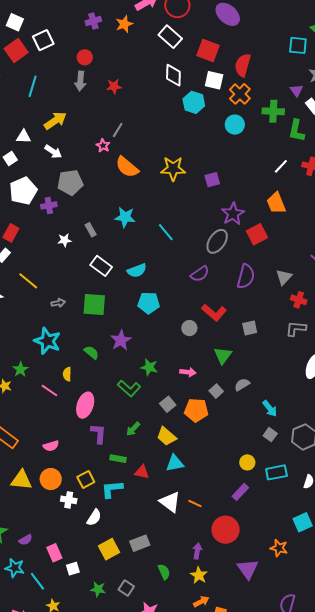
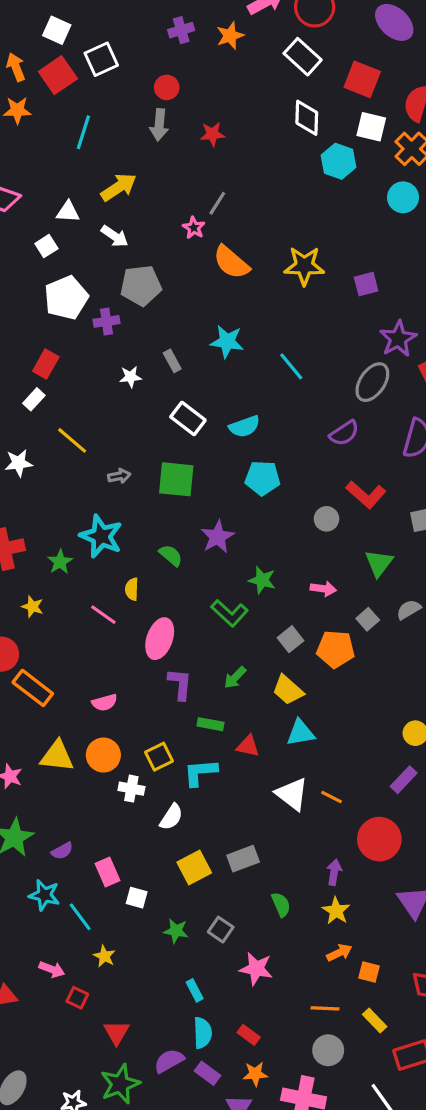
green star: (20, 369) -> (60, 562), moved
white square: (73, 569) -> (137, 898), turned 32

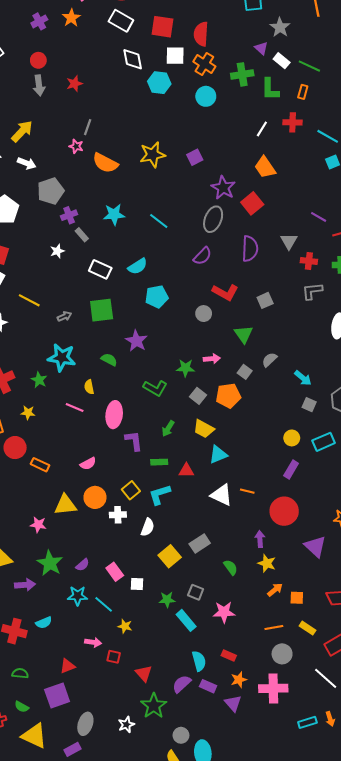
purple cross: (106, 321) -> (69, 215), moved
green star: (262, 580) -> (185, 368), moved
orange rectangle: (33, 688) -> (40, 465), size x0.7
cyan rectangle: (195, 990) -> (186, 620), moved, size x1.5

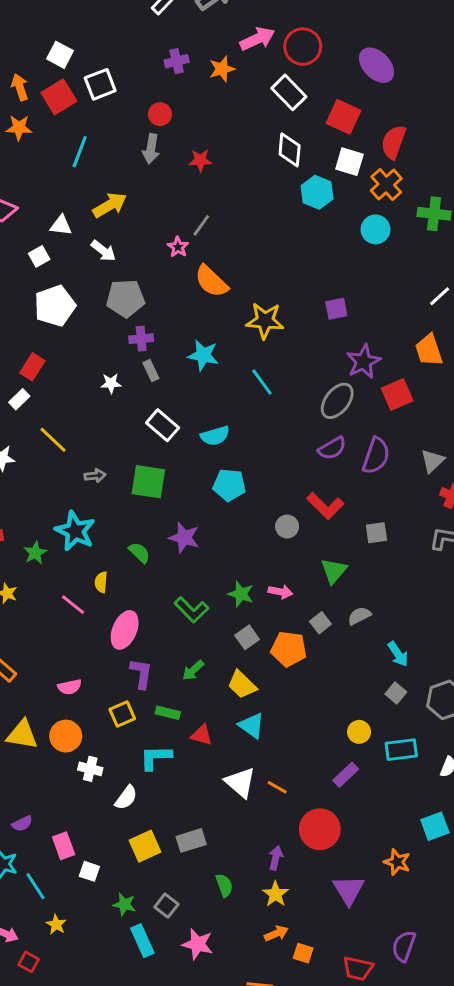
yellow star: (153, 155) -> (265, 321), moved
purple semicircle: (202, 256) -> (332, 448), moved
purple star: (136, 341) -> (184, 538), turned -30
cyan triangle: (218, 454) -> (252, 726), turned 42
yellow square: (131, 490) -> (122, 714), moved

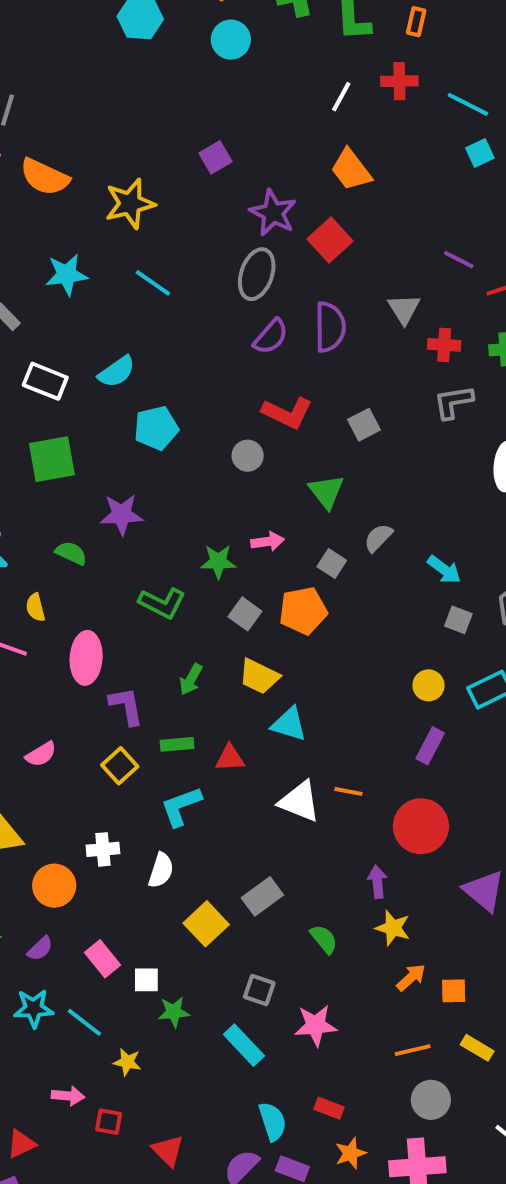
orange circle: (66, 736) -> (54, 886), moved
green star: (124, 904) -> (174, 1012), moved

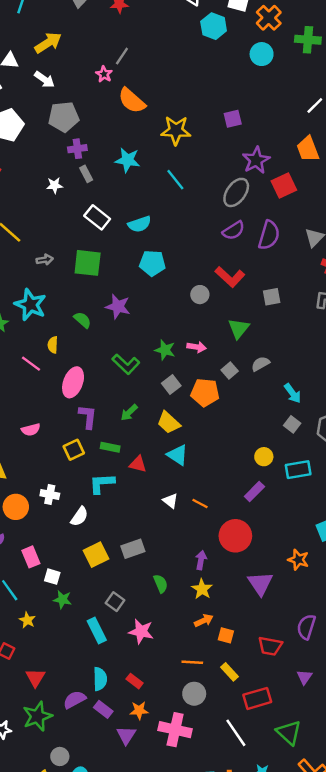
white triangle: (300, 801) -> (170, 501), size x0.6

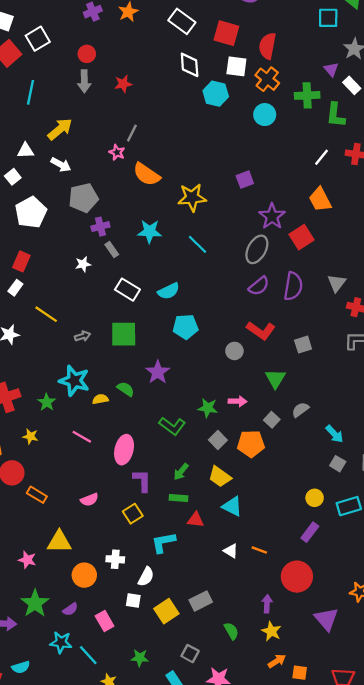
purple star: (118, 307) -> (158, 372), turned 30
yellow semicircle: (53, 345) -> (100, 399), moved, turned 84
green rectangle: (110, 447) -> (179, 498), moved
white square: (52, 577) -> (133, 601), moved

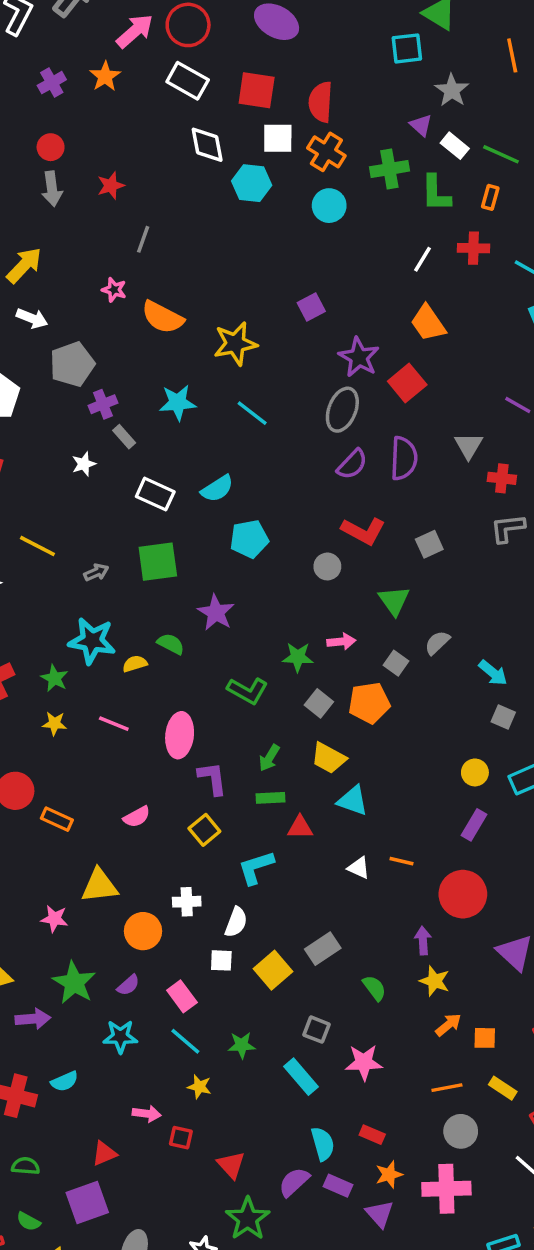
gray line: (132, 133) -> (143, 239), moved
yellow star: (30, 436) -> (55, 724), moved
cyan line: (88, 655) -> (185, 1041), moved

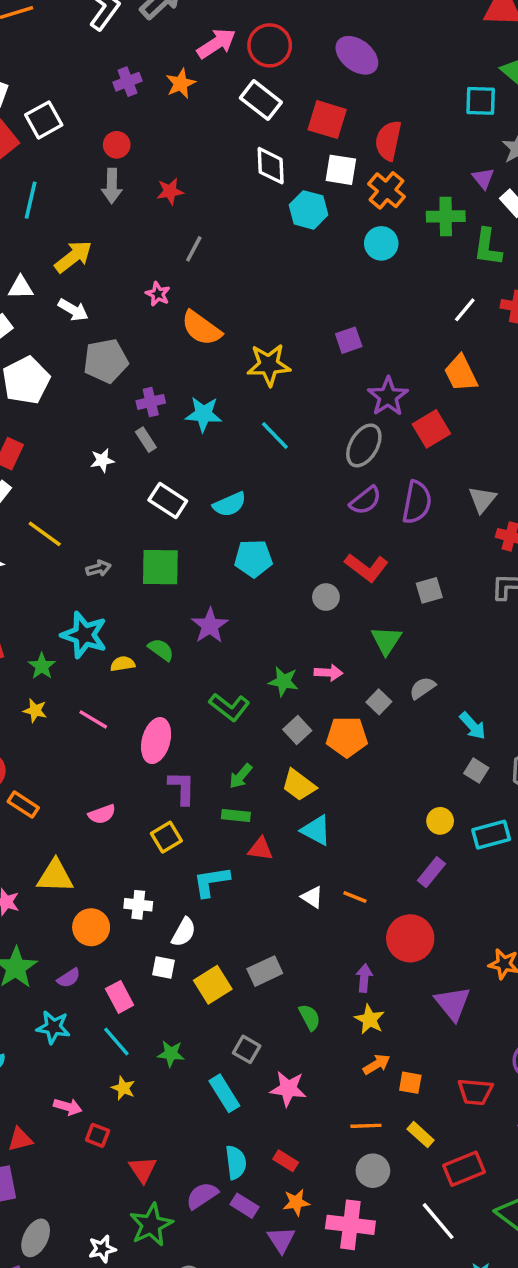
purple cross: (103, 404) -> (151, 402), moved

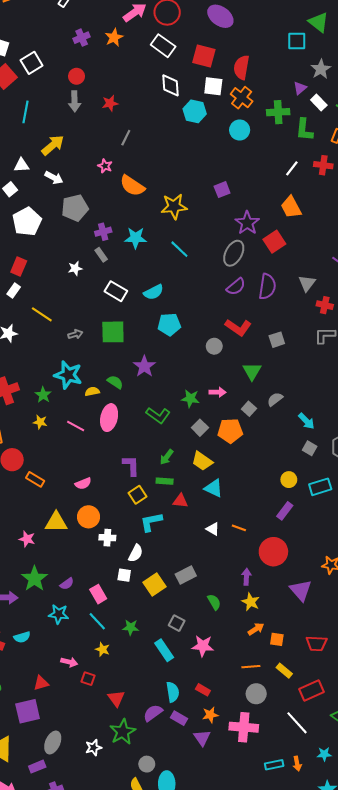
purple triangle: (483, 178) -> (300, 88), turned 32
pink ellipse: (156, 741) -> (109, 418), moved
yellow square: (166, 837) -> (137, 495), moved
orange circle: (91, 927) -> (88, 517), moved

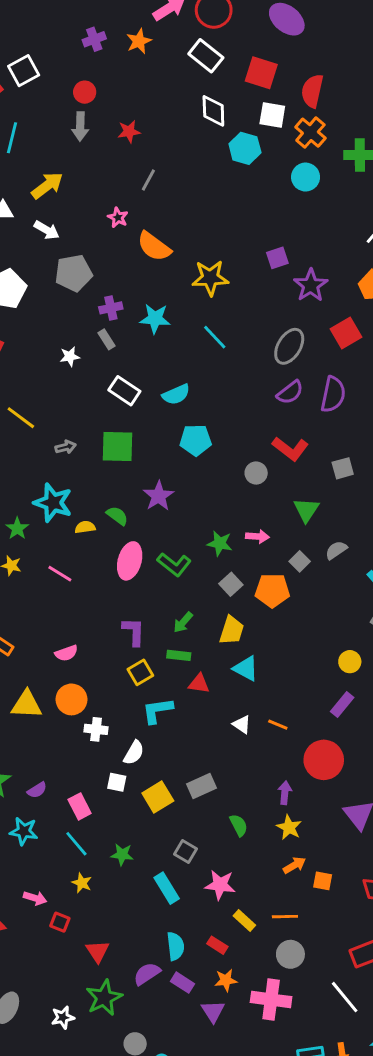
purple star: (247, 223) -> (311, 285), moved
pink ellipse: (109, 418) -> (130, 561), moved
yellow trapezoid: (202, 461) -> (232, 630), turned -110
yellow rectangle: (284, 671) -> (244, 921), moved

